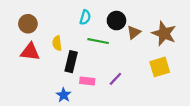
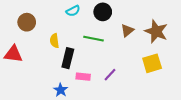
cyan semicircle: (85, 17) -> (73, 11), moved, turned 48
black circle: (116, 21) -> (103, 12), moved
red triangle: (30, 52) -> (13, 54), moved

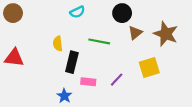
black circle: (103, 12) -> (122, 13), moved
brown circle: (27, 22) -> (13, 13), moved
yellow square: (152, 63) -> (149, 68), moved

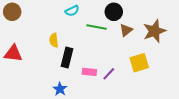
brown star: (166, 34) -> (154, 31), turned 30
green line: (99, 41) -> (97, 27), moved
pink rectangle: (88, 82) -> (89, 72), moved

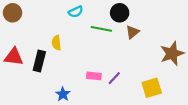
brown star: (154, 31) -> (172, 53), moved
black rectangle: (67, 58) -> (39, 61), moved
yellow square: (139, 63) -> (152, 88), moved

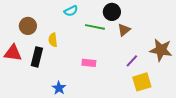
brown circle: (13, 13) -> (28, 26), moved
brown star: (172, 53) -> (161, 50), turned 30
pink rectangle: (94, 76) -> (89, 63), moved
purple line: (114, 78) -> (132, 61), moved

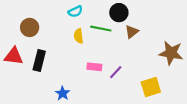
yellow semicircle: (53, 40) -> (79, 36), moved
purple line: (132, 61) -> (116, 72), moved

